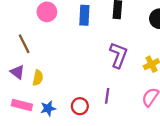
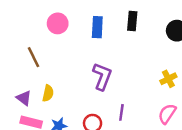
purple L-shape: (118, 55) -> (102, 76), moved
purple triangle: (17, 72) -> (24, 98), moved

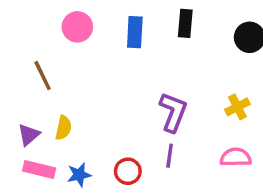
purple L-shape: (102, 76) -> (173, 112), moved
purple triangle: (24, 98) -> (29, 135), turned 42
pink semicircle: (167, 114) -> (236, 157), turned 55

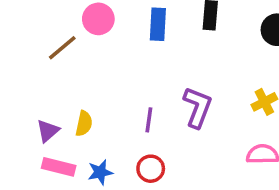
brown line: (43, 76) -> (62, 48), moved, turned 76
purple line: (170, 156) -> (149, 120), moved

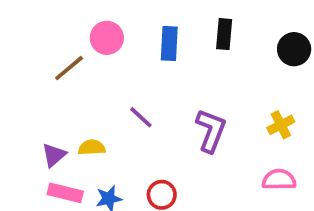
purple line: (149, 120) -> (141, 117), moved, turned -55
yellow semicircle: (84, 124) -> (92, 147), turned -105

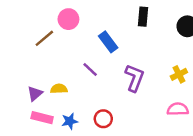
blue rectangle: (169, 43) -> (108, 42), moved, turned -40

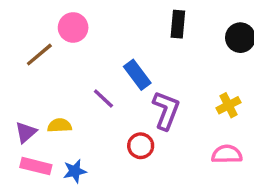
blue rectangle: (108, 42) -> (137, 75), moved
red circle: (103, 119) -> (141, 146), moved

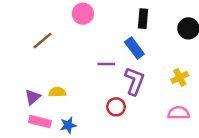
pink circle: (73, 27) -> (83, 14), moved
blue rectangle: (137, 75) -> (134, 48), moved
purple line: (103, 98) -> (106, 64), moved, turned -42

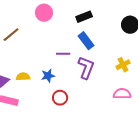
black rectangle: (143, 19) -> (84, 17), moved, turned 63
red circle: (116, 107) -> (60, 98), moved
blue star: (68, 125) -> (48, 76), moved

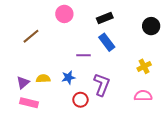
purple L-shape: (86, 68) -> (102, 85), moved

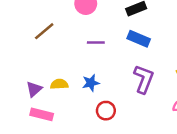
blue rectangle: (107, 42) -> (139, 39), turned -30
purple line: (84, 55) -> (96, 43), moved
purple L-shape: (102, 85) -> (144, 79), moved

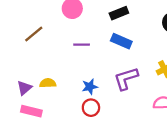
purple L-shape: (144, 79) -> (126, 78), turned -128
blue star: (91, 83) -> (90, 87), moved

